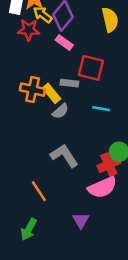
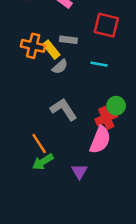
red square: (91, 68) -> (106, 25), moved
pink semicircle: (102, 187) -> (100, 140), turned -44
green arrow: (29, 229) -> (43, 162), moved, turned 30

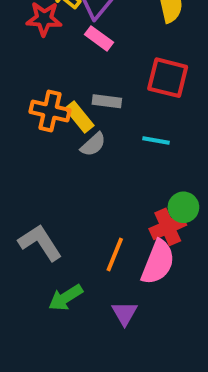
gray L-shape: (64, 109) -> (40, 243), moved
orange line: (39, 143) -> (115, 254), moved, turned 55

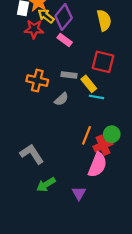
yellow rectangle: (79, 117) -> (89, 84), moved
orange line: (115, 254) -> (87, 135), moved

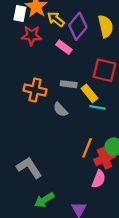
yellow arrow: (46, 16) -> (56, 19), moved
purple diamond: (64, 17) -> (78, 26), moved
gray semicircle: (61, 99) -> (60, 110), turned 88
pink semicircle: (97, 165) -> (99, 179), size x0.7

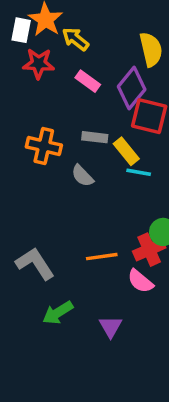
purple diamond: (78, 26) -> (132, 88), moved
orange line: (87, 148) -> (102, 257), moved, turned 60
pink semicircle: (99, 179) -> (140, 281), turned 108

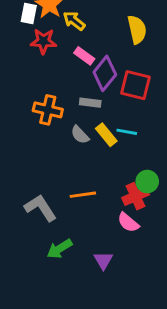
purple diamond: (132, 88) -> (105, 73), moved
yellow rectangle: (126, 151) -> (106, 135), moved
orange line: (102, 257) -> (83, 195), moved

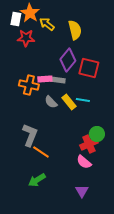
yellow semicircle: (137, 30) -> (75, 30), moved
pink rectangle: (84, 56) -> (45, 79), moved, turned -40
orange line: (83, 195) -> (41, 152), moved, turned 42
gray L-shape: (40, 208) -> (30, 135), moved, turned 55
purple triangle: (103, 260) -> (82, 191), moved

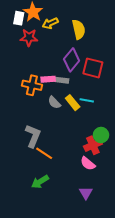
yellow arrow: (47, 24) -> (50, 23), turned -63

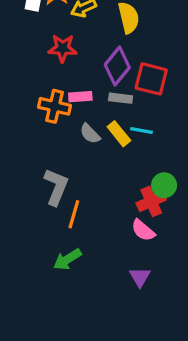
red star: (29, 38) -> (63, 48), moved
gray rectangle: (61, 80) -> (121, 98), moved
orange line: (44, 153) -> (74, 214), turned 72

